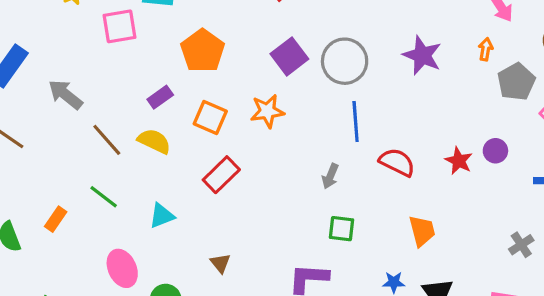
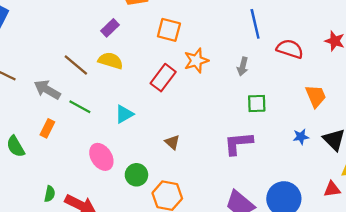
gray arrow: (65, 94) -> (47, 90), moved
orange star: (267, 111) -> (196, 61), moved
orange square: (210, 117) -> (169, 30), moved

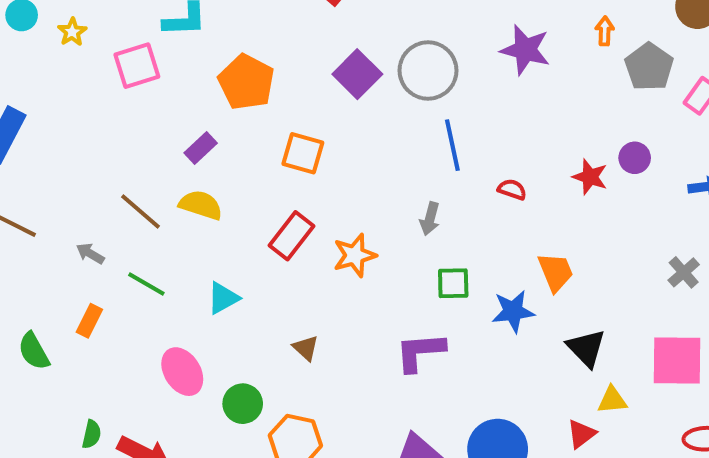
red semicircle: (290, 49) -> (512, 189), size x0.6
orange star: (196, 61) -> (355, 255), moved
gray arrow: (47, 90) -> (90, 254), size x0.6
blue star: (301, 137) -> (513, 311), moved, size x1.5
red triangle: (332, 189) -> (581, 434), turned -30

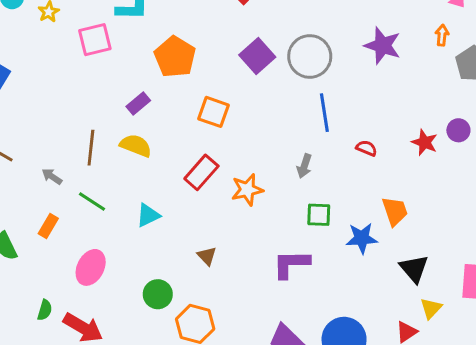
brown line: (140, 211) -> (91, 148), turned 52
pink ellipse: (182, 372) -> (91, 267), moved, turned 56
yellow triangle: (612, 400) -> (431, 308), turned -45

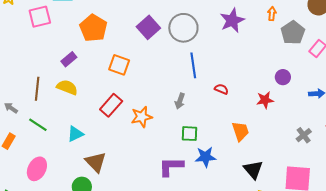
purple star: (383, 46) -> (232, 20), turned 30
red star: (425, 142) -> (265, 100), moved, turned -30
blue star: (362, 238) -> (206, 157), moved
brown triangle: (207, 256) -> (96, 162), moved, size x1.6

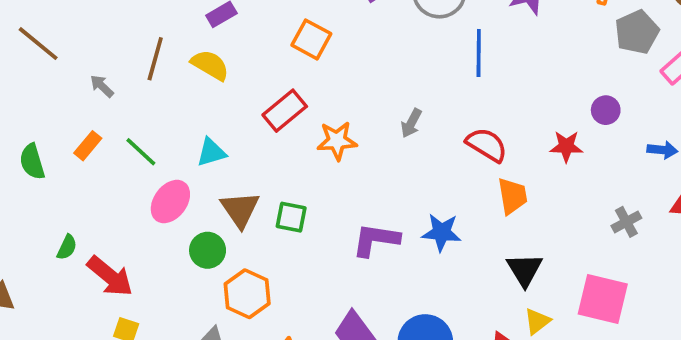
blue line: (193, 65) -> (479, 53), moved
red semicircle: (221, 89) -> (487, 145), moved, size x1.6
green line: (38, 125) -> (141, 152), moved
green square: (189, 134) -> (291, 217), moved
pink ellipse: (37, 169) -> (170, 202), moved

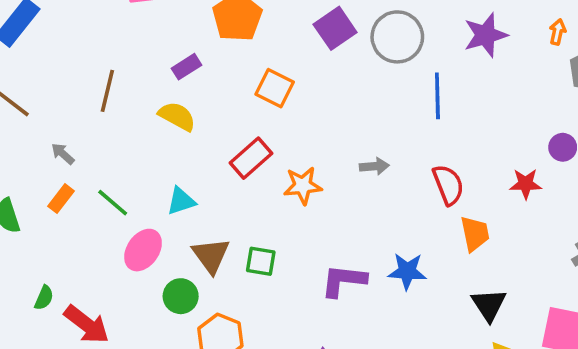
brown line: (155, 59) -> (107, 91), moved
gray arrow: (102, 86) -> (63, 154), moved
gray arrow: (411, 123) -> (374, 166), turned -120
red semicircle: (487, 145) -> (448, 185), turned 39

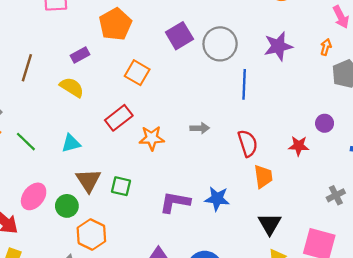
pink ellipse: (143, 250) -> (34, 196), moved

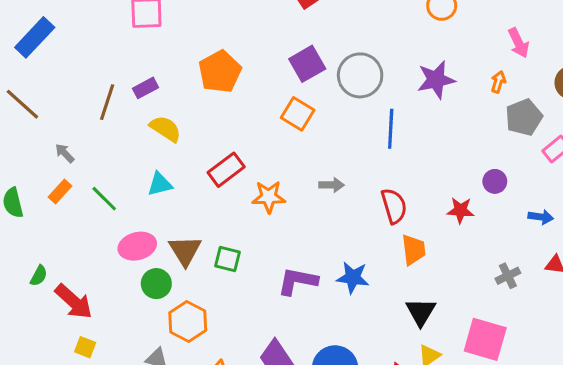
orange pentagon: (115, 24) -> (220, 72), moved
purple rectangle: (80, 55) -> (145, 88), moved
orange square: (137, 73) -> (298, 114), moved
cyan triangle: (71, 143) -> (160, 184), moved
pink ellipse: (34, 196) -> (137, 246), moved, turned 36

